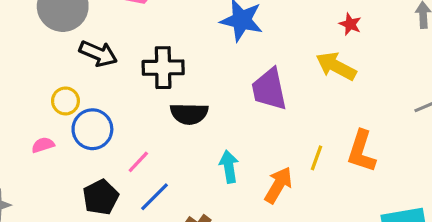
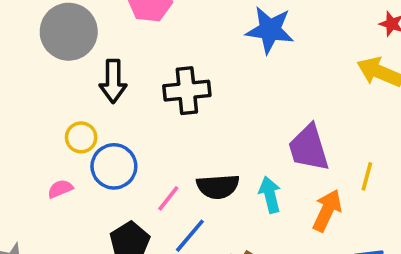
black arrow: (98, 53) -> (113, 81), turned 72
purple trapezoid: (269, 89) -> (309, 148), moved
black semicircle: (189, 114) -> (218, 186), moved

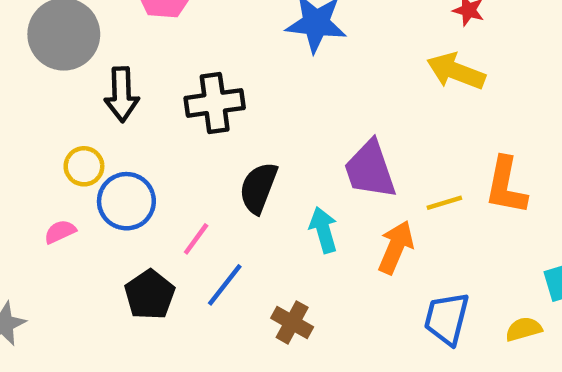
yellow line: (367, 176) -> (444, 203), turned 60
black semicircle: (218, 186) -> (258, 188), moved, turned 117

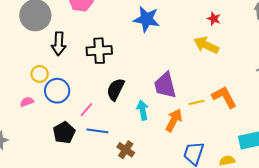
orange L-shape: (506, 186) -> (224, 97), turned 136
blue line: (225, 285) -> (97, 131), turned 55

